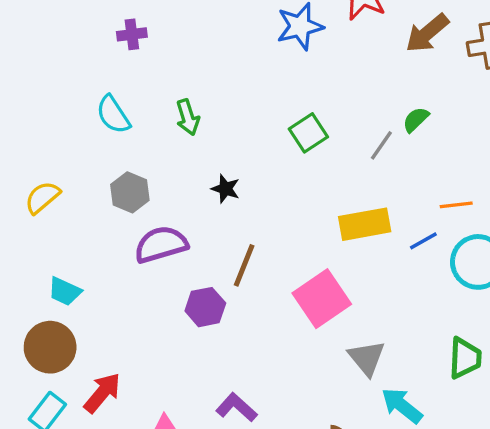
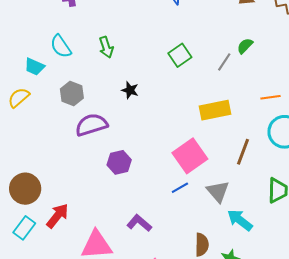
blue line: (423, 241) -> (180, 188), moved
brown line: (244, 265) -> (243, 152), moved
cyan trapezoid: (65, 291) -> (34, 67), moved

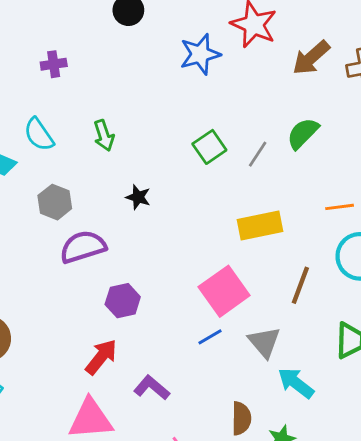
green semicircle: (245, 46) -> (303, 133), size x1.4
gray line: (224, 62) -> (258, 154), moved
red arrow: (57, 216) -> (101, 357), moved

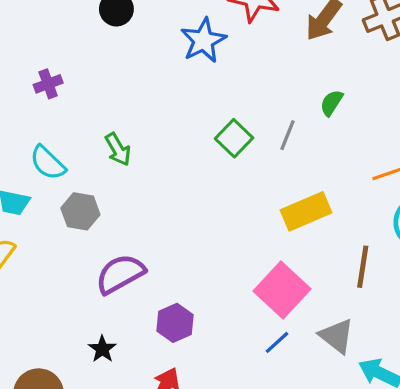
green semicircle: (303, 133) -> (331, 103), size x0.7
black star: (138, 197) -> (102, 349), moved, turned 30
gray hexagon: (55, 202) -> (80, 211), moved

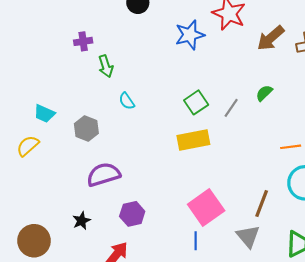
green arrow: (118, 149) -> (106, 66), moved
cyan semicircle: (48, 163) -> (127, 101), moved, size x0.7
yellow rectangle: (306, 211) -> (193, 140), moved
gray triangle: (337, 336) -> (248, 236), moved
blue line: (277, 342) -> (196, 241), turned -60

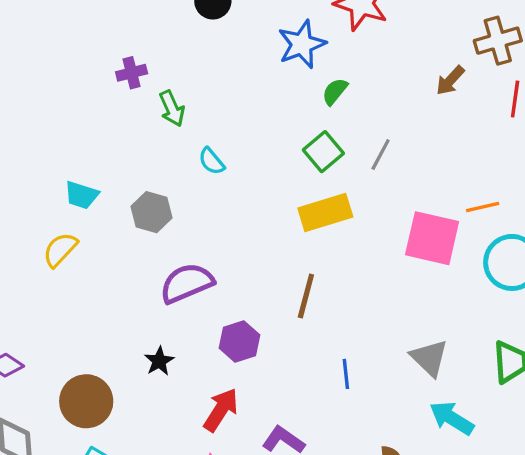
brown arrow: (271, 38) -> (450, 80), moved, size x0.7
green semicircle: (264, 93) -> (335, 91), moved
brown line: (262, 204) -> (306, 296), moved
pink square: (206, 207) -> (432, 238), moved, turned -36

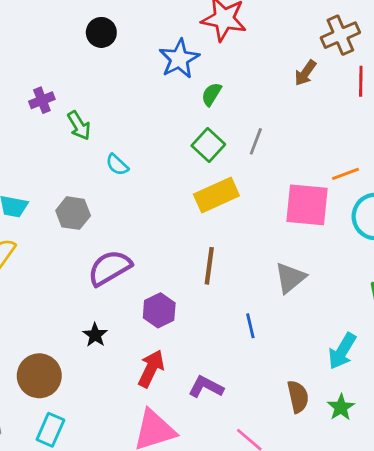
gray triangle: (429, 358) -> (290, 278), moved, turned 44
cyan arrow: (452, 418) -> (342, 351), turned -84

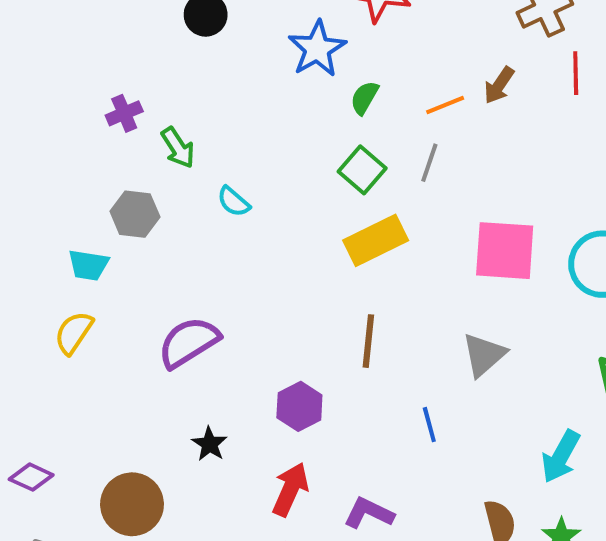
brown arrow: (305, 73) -> (499, 85), moved
orange line: (345, 174) -> (445, 105), moved
gray hexagon: (73, 213) -> (135, 214), moved
purple semicircle: (110, 268) -> (189, 342), moved

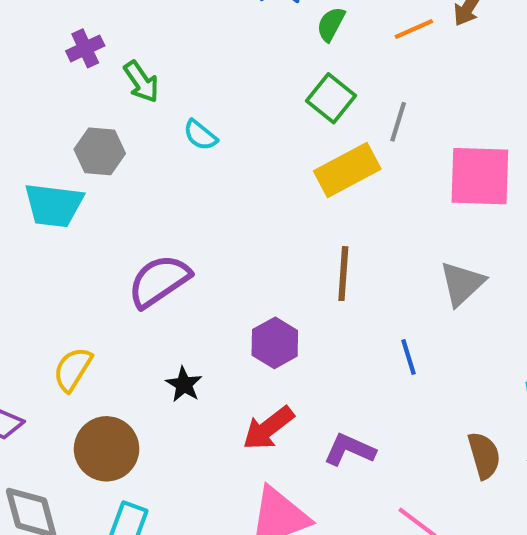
gray line: (429, 163) -> (398, 122), moved
cyan trapezoid: (88, 265) -> (54, 205), size x1.4
yellow semicircle: (74, 333) -> (73, 369), moved
red arrow: (290, 489) -> (268, 428), turned -150

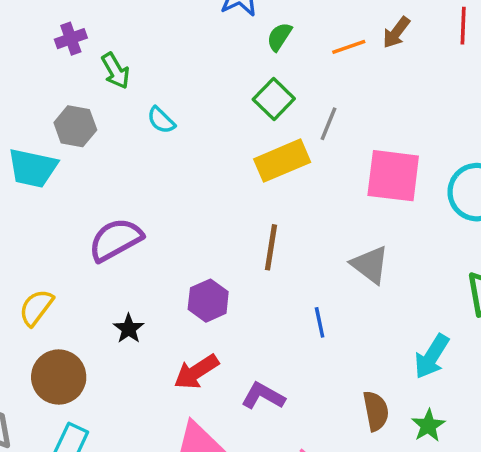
gray triangle: (462, 284) -> (370, 265), turned -45

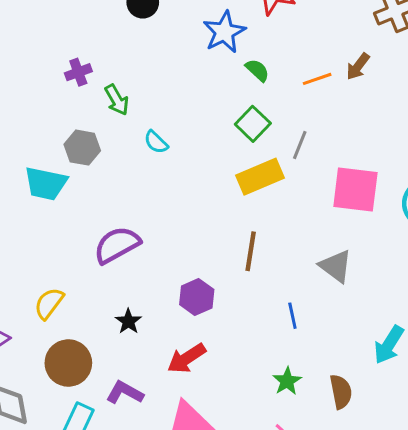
green semicircle: (279, 37) -> (257, 70), turned 100
purple L-shape: (263, 396) -> (125, 393), moved
green star: (428, 426) -> (287, 381), moved

